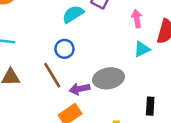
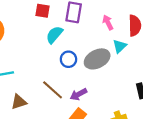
blue circle: (64, 49) -> (68, 59), moved
gray ellipse: (108, 78) -> (97, 59), moved

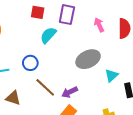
cyan triangle: (120, 46) -> (111, 75), moved
blue circle: (68, 59) -> (30, 63), moved
brown triangle: (19, 102) -> (13, 98), turned 35

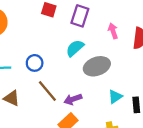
cyan semicircle: (48, 35) -> (75, 48), moved
cyan triangle: (111, 75) -> (115, 97), moved

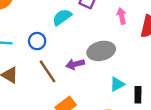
cyan semicircle: (75, 48) -> (62, 17), moved
purple arrow: (73, 99) -> (75, 64), moved

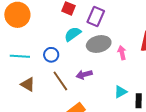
pink arrow: (122, 16) -> (122, 53), moved
gray ellipse: (101, 51) -> (99, 44), moved

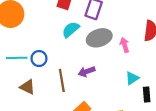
blue circle: (51, 55) -> (39, 59), moved
brown line: (60, 81) -> (62, 80), turned 30
cyan triangle: (121, 92) -> (132, 78), moved

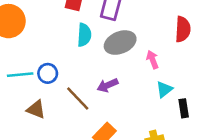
cyan semicircle: (71, 30) -> (84, 35), turned 138
pink arrow: (125, 45) -> (152, 60), moved
brown line: (62, 80) -> (78, 98), turned -30

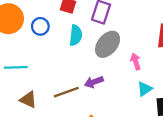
gray ellipse: (120, 43) -> (108, 44), turned -32
blue circle: (48, 73) -> (40, 26), moved
brown line: (78, 98) -> (66, 92), turned -70

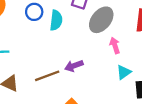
blue circle: (40, 26) -> (34, 12), moved
gray ellipse: (108, 44) -> (101, 20), moved

